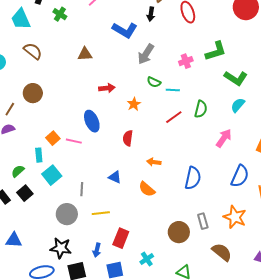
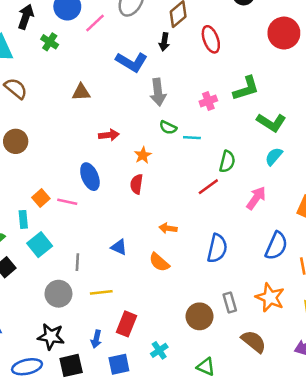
gray arrow: (146, 54) -> (158, 92), turned -40
red line: (174, 117) -> (208, 187), moved
red semicircle: (128, 138) -> (137, 184), moved

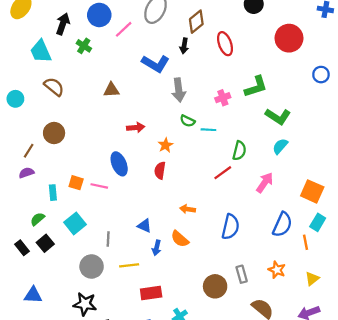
orange square: (41, 198) -> (76, 183), turned -32
cyan rectangle: (23, 219) -> (53, 193), moved
orange star: (270, 297) -> (277, 270), size x0.7
red rectangle: (126, 324) -> (151, 293), turned 60
blue arrow: (96, 339) -> (157, 248), moved

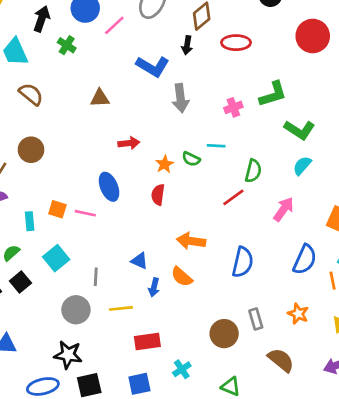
red ellipse: (225, 44) -> (236, 43), turned -70
green semicircle: (187, 121) -> (191, 159), moved
orange arrow: (187, 209) -> (191, 241), size x1.5

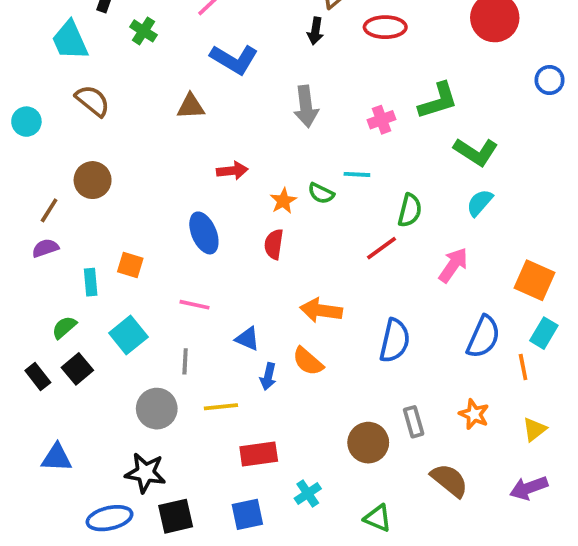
blue L-shape: (153, 66) -> (234, 59), moved
pink line: (85, 213) -> (195, 305), moved

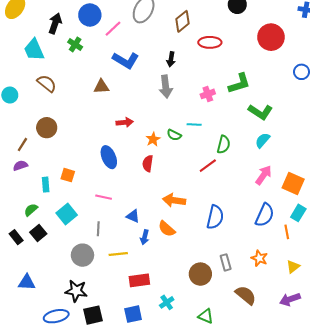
black arrow: (315, 31) -> (171, 59), moved
pink arrow: (453, 265) -> (264, 175), moved

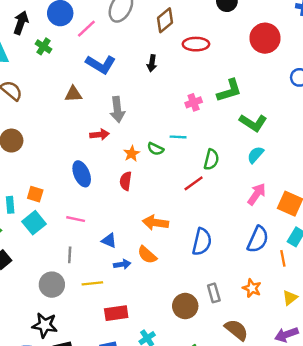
gray arrow: (166, 87) -> (117, 110), moved
cyan square: (67, 214) -> (34, 223), moved
blue arrow: (145, 237) -> (122, 264), turned -112

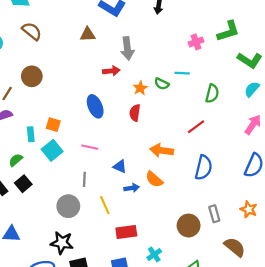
red line: (194, 183) -> (196, 127), moved
yellow line: (92, 283) -> (105, 205), turned 72

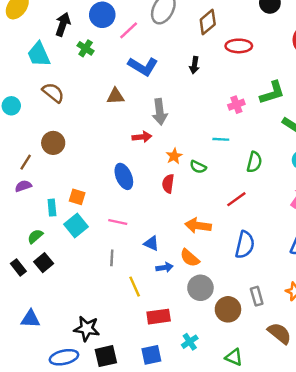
green semicircle: (162, 84) -> (198, 167), moved
gray circle: (68, 206) -> (200, 288), moved

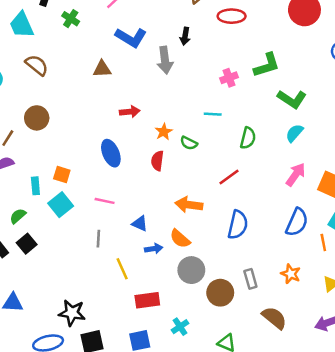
gray arrow: (160, 112) -> (165, 60), moved

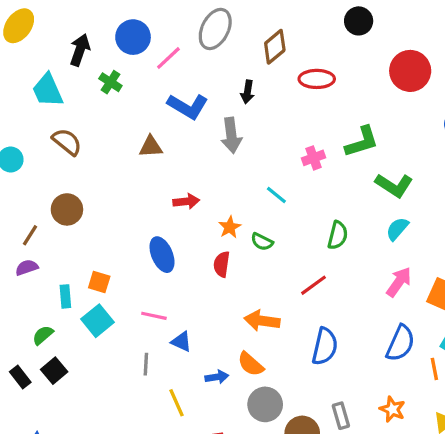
black arrow: (185, 36) -> (247, 92), moved
cyan line: (213, 114) -> (276, 195), moved, turned 36
blue triangle: (140, 224) -> (181, 342), moved

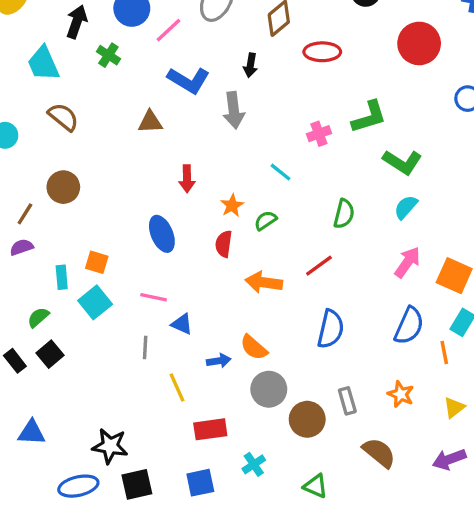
red arrow: (186, 201) -> (187, 179), turned 95
green semicircle: (262, 242) -> (265, 221), turned 120
orange arrow: (262, 321) -> (264, 282), moved

